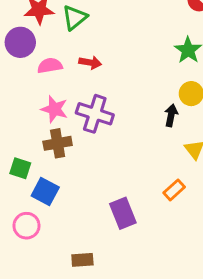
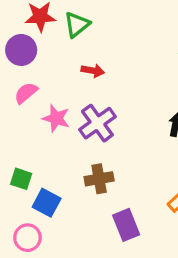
pink semicircle: (50, 66) -> (26, 93), moved, turned -30
purple cross: (95, 114) -> (97, 123), turned 36
brown cross: (58, 143) -> (99, 179), moved

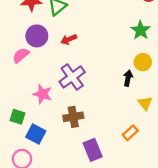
purple circle: (21, 50) -> (37, 36), moved
red arrow: (93, 71) -> (69, 39), turned 147
pink star: (56, 118) -> (43, 94), moved

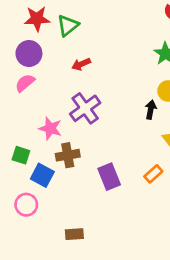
purple circle: (37, 36) -> (29, 54), moved
brown cross: (73, 117) -> (68, 155), moved
purple rectangle: (93, 150) -> (109, 177), moved

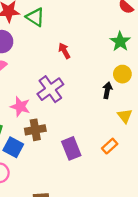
green triangle: (68, 25) -> (35, 17), turned -48
red arrow: (81, 64) -> (64, 51), moved, turned 84

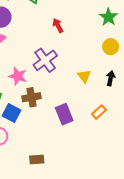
black arrow: (107, 90) -> (111, 78), moved
yellow triangle: (125, 116) -> (84, 76), moved

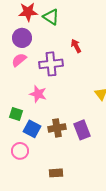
purple cross: (45, 60) -> (51, 64), moved, turned 30
brown cross: (31, 97) -> (57, 128), moved

